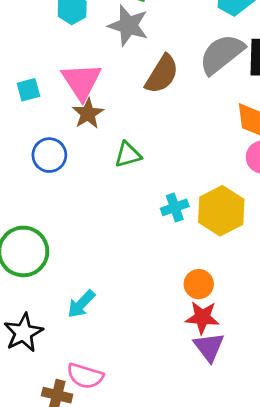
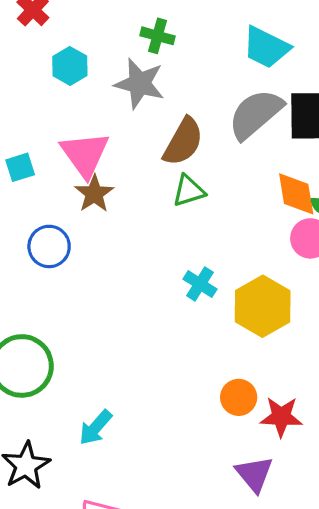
green triangle: (128, 155) -> (189, 191), moved
cyan cross: (175, 207) -> (200, 284), moved, turned -36
red star: (202, 317) -> (281, 417), moved

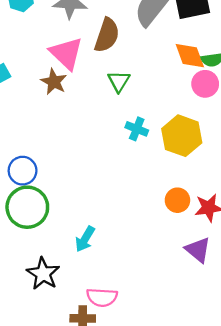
pink triangle: (85, 154) -> (66, 53), moved
green triangle: (189, 191) -> (119, 81), moved, turned -30
blue circle: (49, 246) -> (23, 171), moved

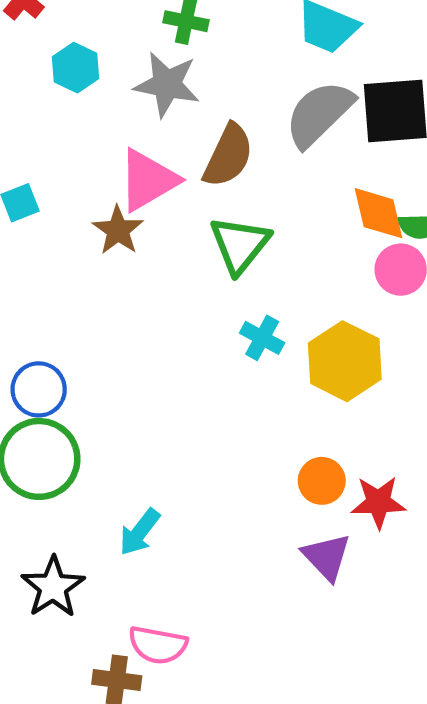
pink triangle: (66, 53) -> (148, 180), turned 39
green triangle: (119, 81) -> (240, 245), size x1.4
purple triangle: (198, 250) -> (327, 557), moved

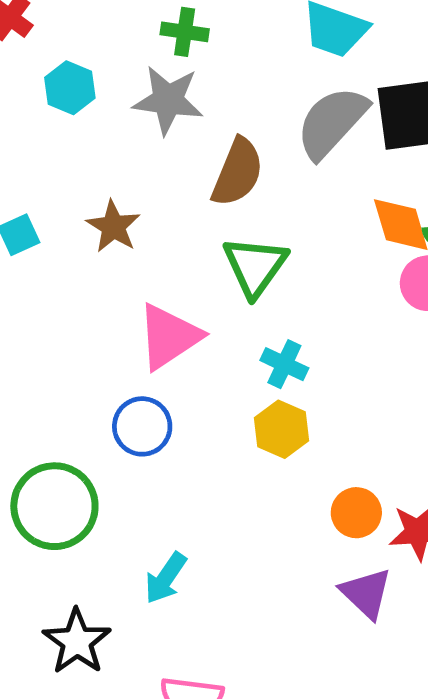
pink triangle: (148, 180) -> (169, 337), moved
brown star: (118, 230) -> (113, 226), moved
yellow hexagon: (345, 361) -> (282, 429), moved, size x0.7
blue circle: (39, 389) -> (142, 426), moved

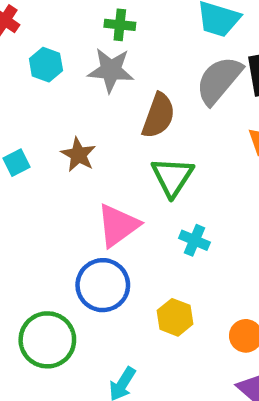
blue circle: (142, 426) -> (103, 285), size x1.4
yellow hexagon: (282, 429) -> (175, 317), moved

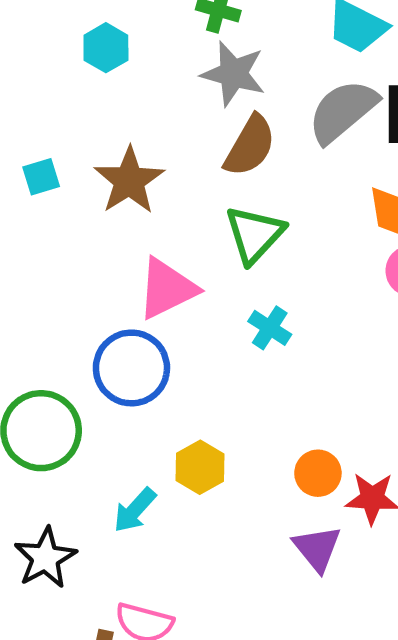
gray star: (111, 70) -> (233, 74), moved
brown star: (78, 155) -> (129, 181), size x1.4
yellow hexagon: (175, 317) -> (200, 467), moved

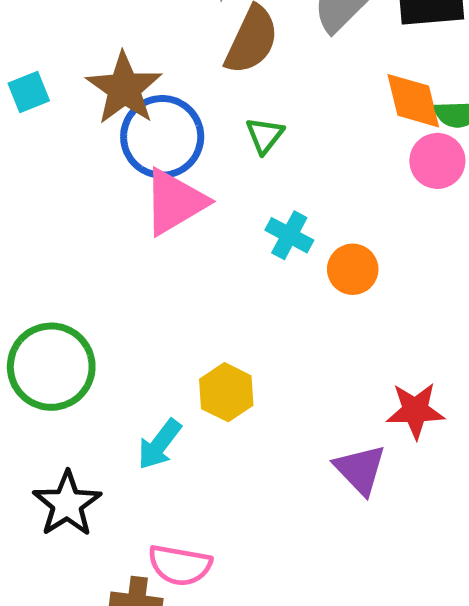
green triangle: (255, 234) -> (265, 135), size x0.6
blue circle: (131, 368) -> (162, 137), moved
orange circle: (318, 473) -> (353, 269), moved

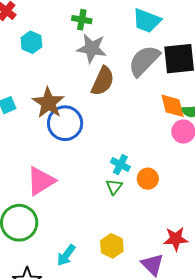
green triangle: (265, 135) -> (114, 187), moved
pink triangle: (175, 202) -> (41, 181), moved
yellow hexagon: (226, 392) -> (112, 246), moved

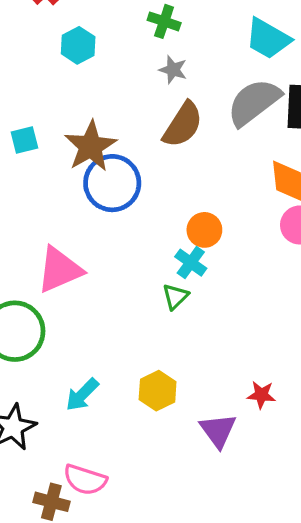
gray star: (92, 48) -> (173, 70), size x0.6
orange circle: (148, 179) -> (204, 230), moved
red star: (176, 239) -> (261, 395), size x0.7

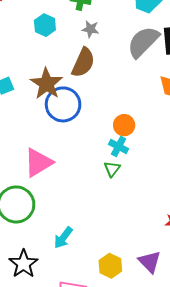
cyan hexagon: (78, 45) -> (45, 25), moved
brown semicircle: (183, 125) -> (83, 63), moved
yellow hexagon: (158, 391) -> (110, 266), moved
purple triangle: (218, 430) -> (150, 262), moved

